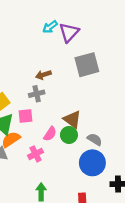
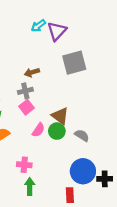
pink square: (25, 116) -> (26, 107), moved, turned -32
pink cross: (36, 154) -> (24, 165), moved, turned 32
blue circle: (92, 163) -> (83, 171), moved

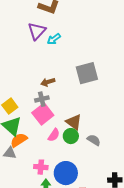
purple triangle: (57, 31) -> (37, 31), moved
pink square: (26, 107) -> (43, 114), size x1.5
blue circle: (83, 171) -> (66, 173), moved

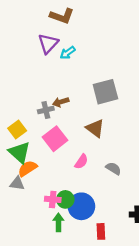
gray cross: (42, 99) -> (46, 110), moved
brown triangle: (74, 122) -> (95, 128), moved
pink semicircle: (54, 135) -> (81, 162), moved
green circle: (71, 136) -> (65, 199), moved

